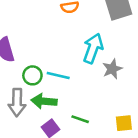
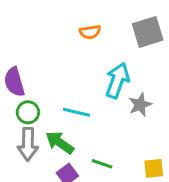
green circle: (32, 75) -> (28, 112), moved
green arrow: (44, 101) -> (60, 143), turned 30

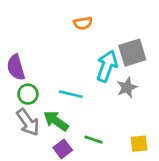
gray square: (148, 32) -> (132, 53), moved
gray arrow: (28, 144) -> (28, 122), turned -36

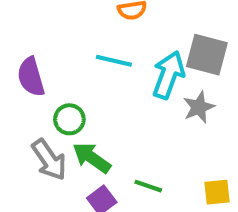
gray square: (132, 53) -> (207, 55), turned 32
green circle: (28, 94) -> (69, 119), moved
cyan line: (71, 94) -> (114, 61), moved

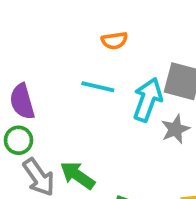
green circle: (69, 119) -> (18, 140), moved

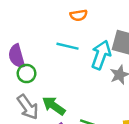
green circle: (18, 140) -> (27, 73), moved

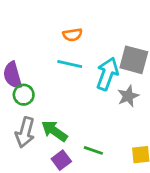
orange semicircle: (79, 15) -> (72, 35), moved
gray arrow: (28, 107) -> (25, 132), turned 50

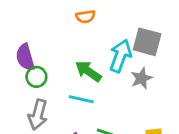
cyan line: (70, 64) -> (81, 99), moved
green arrow: (54, 131) -> (88, 71), moved

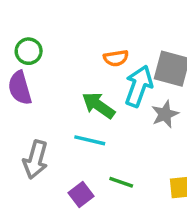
orange semicircle: (85, 17) -> (116, 58), moved
green circle: (36, 77) -> (29, 51), moved

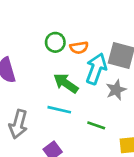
green circle: (29, 51) -> (55, 42), moved
green line: (121, 182) -> (96, 125), moved

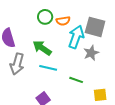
green arrow: (66, 83) -> (42, 48), moved
gray arrow: (18, 124) -> (17, 64), moved

